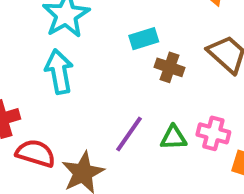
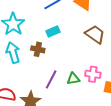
brown cross: (170, 67) -> (38, 49), moved

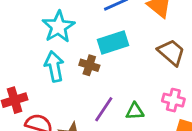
cyan rectangle: (53, 31) -> (113, 43), size x1.5
pink cross: (93, 74) -> (173, 100), moved

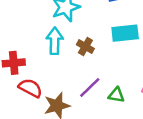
cyan rectangle: (113, 43) -> (125, 33), moved

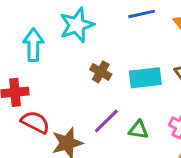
cyan rectangle: (125, 33) -> (145, 78), moved
cyan arrow: (55, 41) -> (33, 45), moved

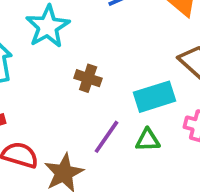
cyan rectangle: (145, 78) -> (154, 97), moved

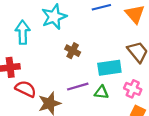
purple line: (106, 137) -> (78, 87), turned 30

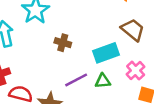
pink cross: (133, 89) -> (136, 71), turned 35

